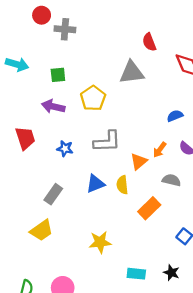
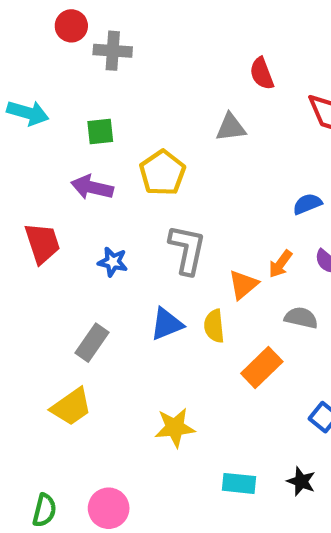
gray triangle: (132, 73) -> (231, 127), size x0.7
gray L-shape: (107, 142) -> (187, 249), turned -76

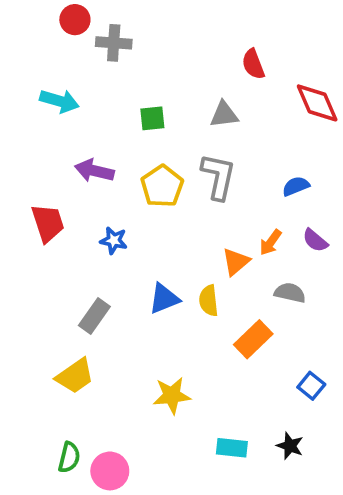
cyan arrow: (28, 113) -> (59, 101), moved
green square: (100, 131) -> (152, 118), moved
yellow pentagon: (162, 173) -> (162, 186), moved
gray L-shape: (187, 249) -> (218, 177), moved
green semicircle: (44, 510) -> (69, 457), moved

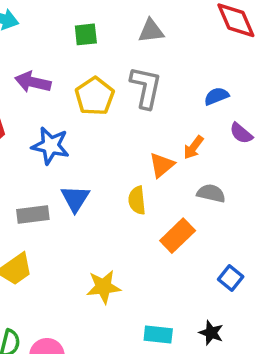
blue star: (114, 240) -> (50, 146), size x1.5
purple semicircle: (315, 240) -> (241, 133), moved
blue triangle: (164, 299) -> (75, 199), moved, turned -36
gray rectangle: (94, 316) -> (33, 214), turned 48

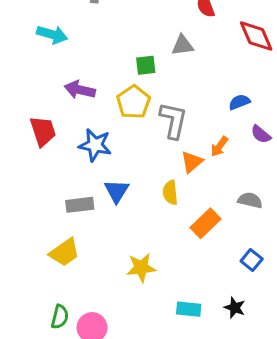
green square: (86, 34) -> (146, 65), moved
gray L-shape: (146, 87) -> (173, 120), moved
gray semicircle: (211, 193) -> (250, 200), moved

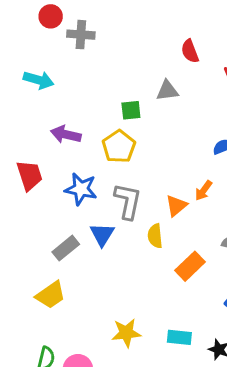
gray L-shape: (173, 120) -> (128, 201), moved
gray rectangle: (80, 205) -> (66, 248), turned -32
yellow star: (141, 268) -> (126, 333), moved
cyan rectangle: (189, 309) -> (179, 337), moved

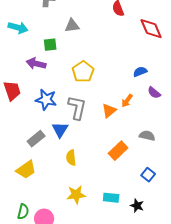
gray triangle: (167, 91) -> (72, 26), moved
green square: (131, 110) -> (50, 45), moved
yellow pentagon: (119, 147) -> (83, 72), moved
yellow semicircle: (155, 236) -> (71, 158), moved

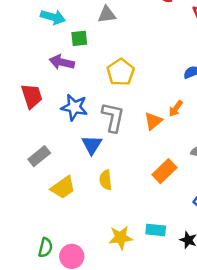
cyan arrow: (18, 28) -> (53, 17), moved
gray rectangle: (36, 139) -> (39, 156), moved
yellow trapezoid: (26, 170) -> (63, 187), moved
yellow star: (76, 195) -> (121, 238), moved

